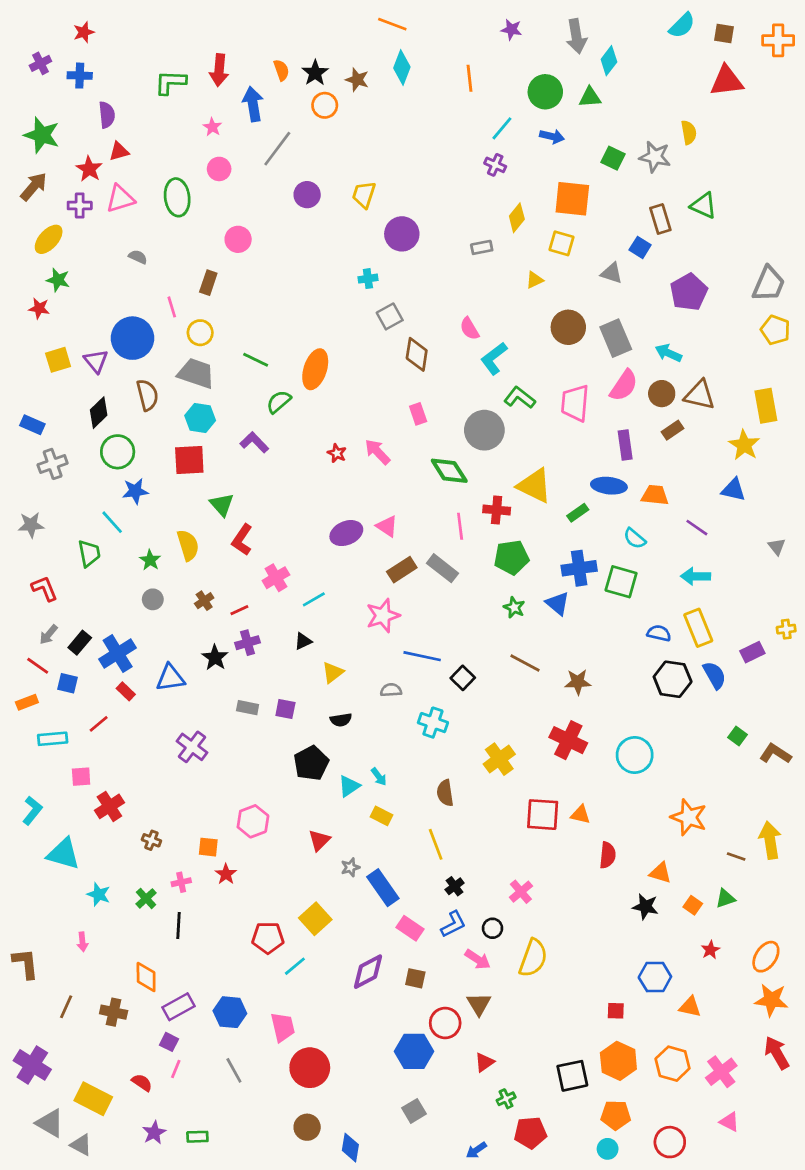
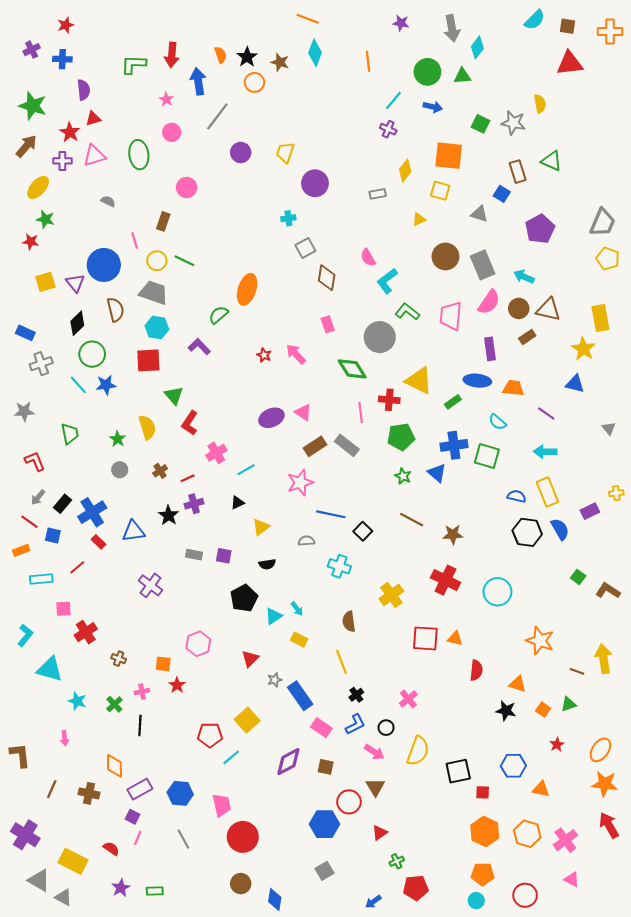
green line: (256, 360) -> (184, 261), moved
cyan line: (112, 522) -> (78, 385), moved
black square: (572, 1076) -> (458, 771), moved

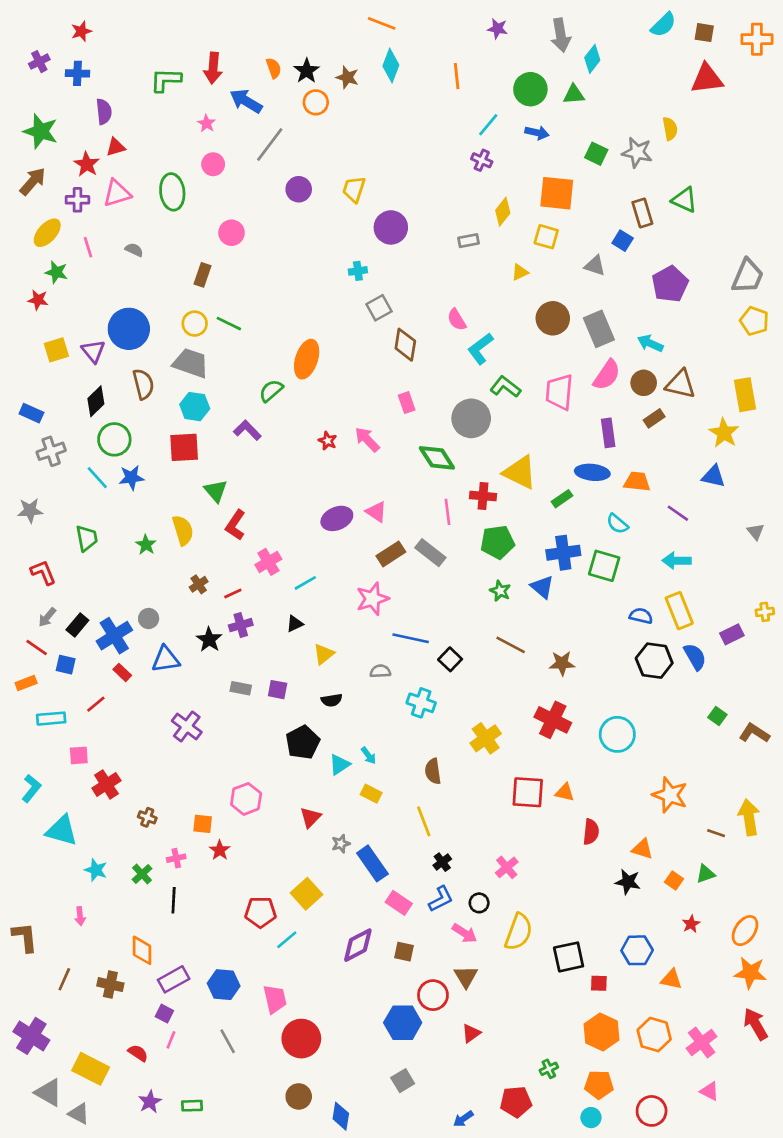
blue arrow: (198, 81) -> (246, 101), turned -50
pink line: (135, 241) -> (88, 247), moved
gray circle: (120, 470) -> (149, 619), moved
green cross: (397, 861) -> (549, 1069), moved

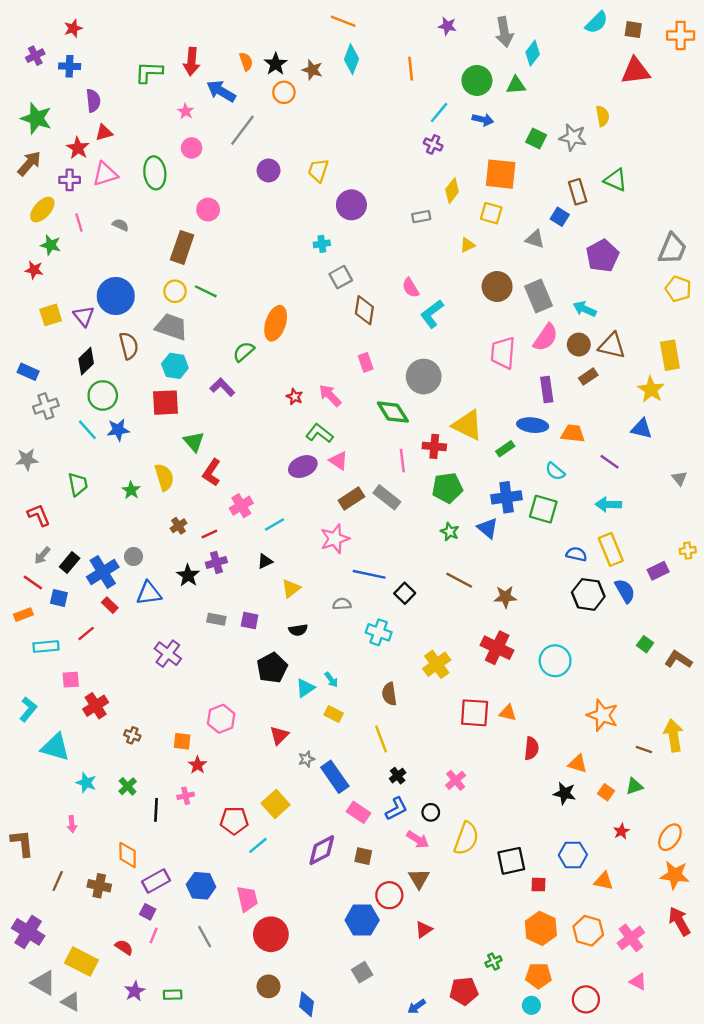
brown rectangle: (203, 275) -> (182, 247), size x1.5
green L-shape: (505, 387) -> (319, 433), moved
pink cross: (176, 858) -> (186, 796), moved

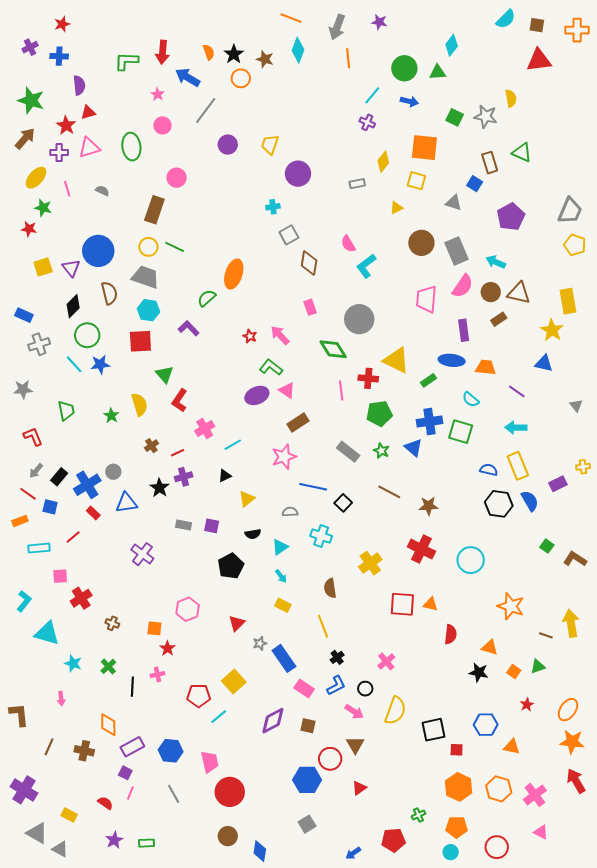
gray arrow: (504, 32) -> (337, 27), moved, turned 30
gray rectangle: (387, 497) -> (348, 452), moved
cyan triangle: (305, 688) -> (280, 547), moved
yellow rectangle: (81, 962) -> (69, 815), size x0.6

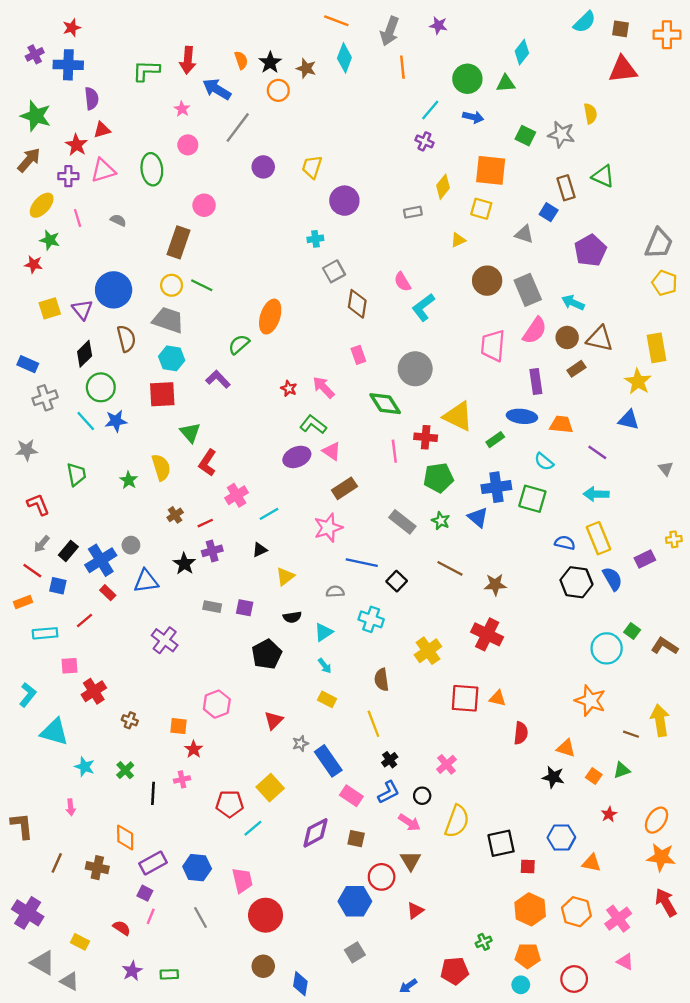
blue cross: (59, 56) -> (68, 65), size x1.4
cyan circle: (471, 560) -> (607, 648), moved

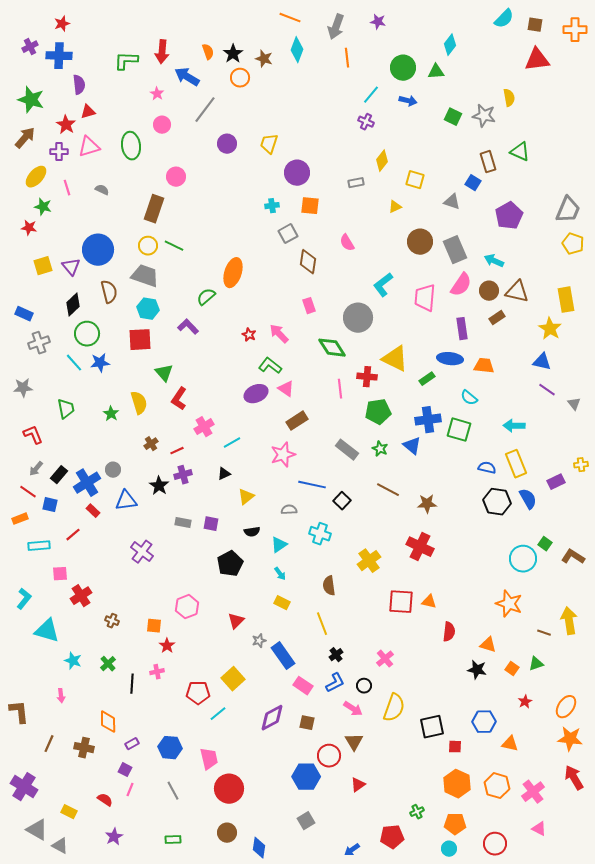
orange square: (491, 170) -> (310, 206), moved, size x0.7
cyan L-shape: (423, 307) -> (383, 285), moved
purple line: (597, 452) -> (547, 390), moved
purple rectangle: (153, 863) -> (132, 744), size x0.6
green rectangle: (169, 974) -> (173, 840), moved

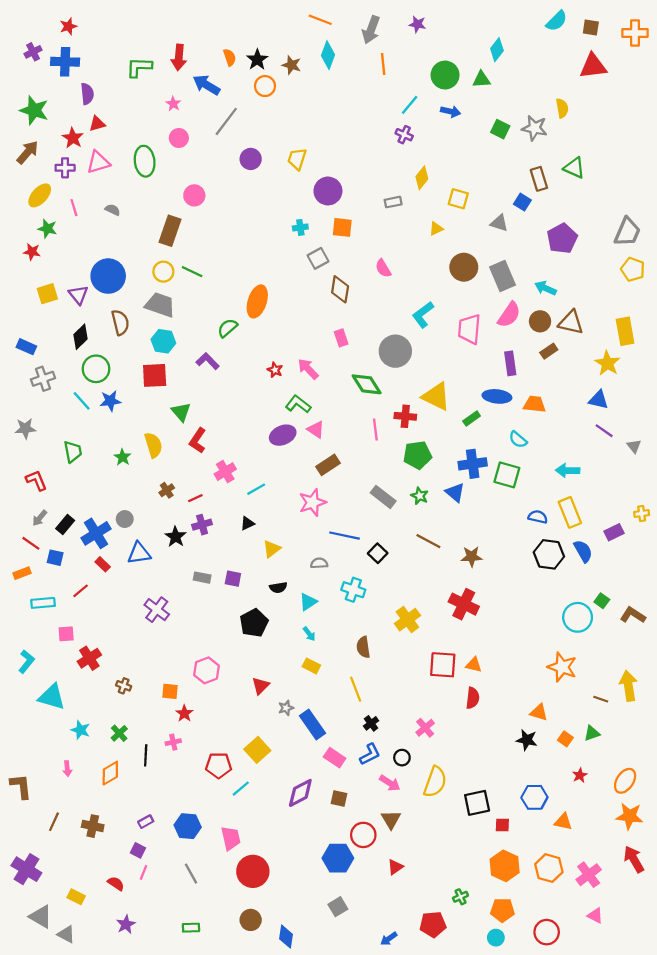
red semicircle: (449, 632) -> (473, 698), moved
orange diamond: (108, 722) -> (110, 773), moved, turned 60

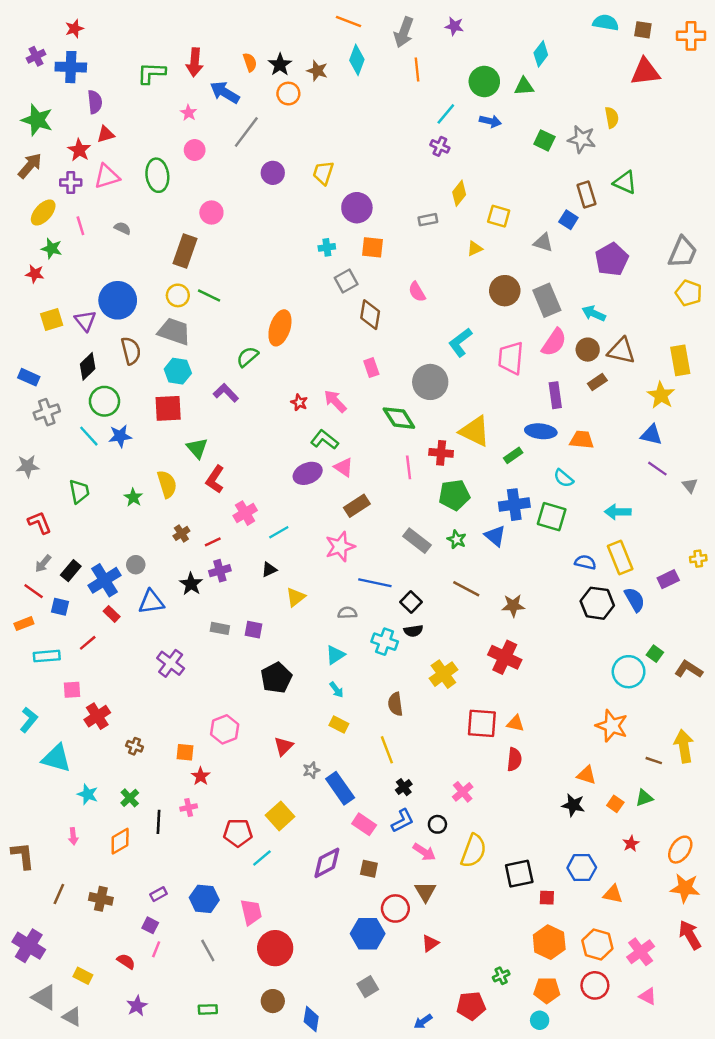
cyan semicircle: (557, 21) -> (606, 23), turned -125
black semicircle: (278, 588) -> (413, 631), moved
red circle: (547, 932) -> (595, 985), moved

